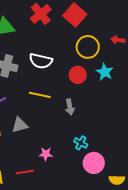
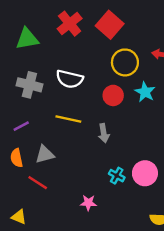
pink star: (46, 154) -> (88, 203), moved
pink circle: (94, 163) -> (145, 173), moved
red line: (25, 172) -> (38, 183), moved, turned 42

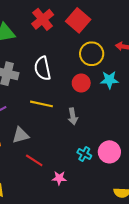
white semicircle: (70, 79) -> (43, 68), turned 65
cyan star: (145, 92) -> (109, 80), turned -30
red line: (38, 183) -> (34, 160), moved

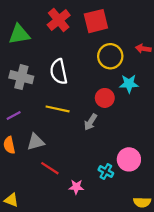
red square: (78, 20) -> (96, 21), turned 35
red circle: (81, 83) -> (105, 98), moved
gray arrow: (73, 116) -> (90, 122), turned 42
cyan cross: (84, 154) -> (106, 172), moved

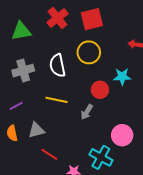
yellow circle: (110, 56) -> (89, 52), moved
gray cross: (21, 77) -> (23, 71), turned -30
pink circle: (129, 159) -> (122, 135), moved
cyan cross: (106, 172) -> (101, 157), size x1.6

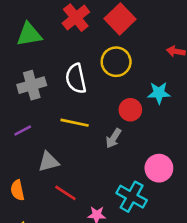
red square: (92, 19) -> (120, 19), turned -30
orange semicircle: (12, 133) -> (17, 190), moved

